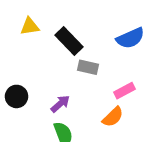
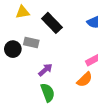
gray rectangle: (88, 67) -> (31, 43), moved
black circle: (17, 96) -> (13, 49), moved

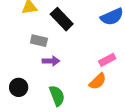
black circle: (13, 49) -> (19, 87), moved
purple arrow: (45, 70) -> (51, 61), moved, turned 40

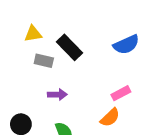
gray rectangle: (39, 41) -> (44, 61), moved

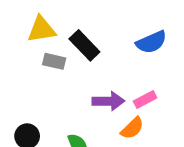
yellow triangle: (33, 34) -> (41, 29), size x1.4
purple arrow: (57, 95) -> (108, 101), moved, size x1.4

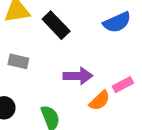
gray rectangle: (54, 61) -> (18, 61), moved
pink rectangle: (145, 100) -> (123, 85), moved

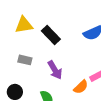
purple arrow: (78, 76) -> (55, 70), moved, turned 60

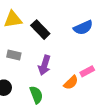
purple arrow: (55, 70) -> (44, 65), turned 48

